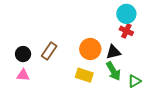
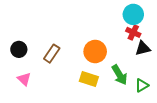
black triangle: (113, 52) -> (143, 48), moved
black circle: (23, 54) -> (19, 49), moved
pink triangle: (23, 75) -> (24, 79), turned 40

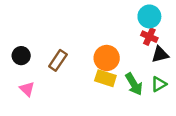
yellow rectangle: (89, 79) -> (105, 78), moved
green triangle: (142, 85) -> (159, 84), moved

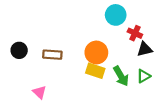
cyan circle: (149, 16) -> (116, 15), moved
brown rectangle: (58, 60) -> (52, 55), turned 60
pink triangle: (27, 89) -> (39, 92), moved

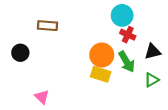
red cross: (135, 33) -> (128, 35), moved
brown rectangle: (52, 55) -> (47, 26), moved
green arrow: (121, 76) -> (127, 62), moved

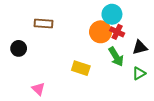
orange circle: (102, 55) -> (101, 32), moved
yellow rectangle: (101, 74) -> (81, 68), moved

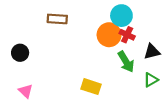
brown rectangle: (44, 24) -> (57, 19), moved
yellow rectangle: (81, 68) -> (91, 87), moved
pink triangle: (38, 89) -> (26, 91), moved

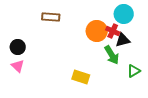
cyan circle: (121, 16) -> (124, 14), moved
black triangle: (152, 52) -> (123, 40), moved
pink triangle: (26, 91) -> (18, 66), moved

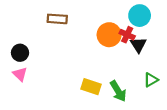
black triangle: (123, 40) -> (138, 45), turned -49
green arrow: (112, 55) -> (118, 91), moved

